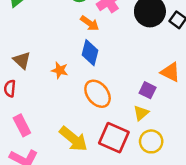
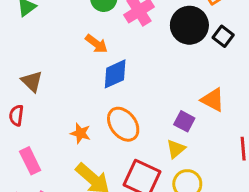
orange arrow: (90, 23) -> (96, 44), moved
blue diamond: (90, 53) -> (115, 74), turned 50
orange star: (60, 70) -> (80, 133), moved

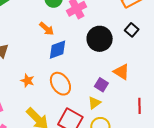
black circle: (189, 25) -> (100, 39), moved
orange star: (80, 133) -> (27, 81), moved

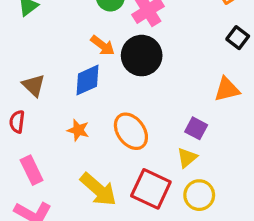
black circle: (100, 39) -> (142, 56), moved
blue diamond: (58, 50) -> (87, 80), moved
orange triangle: (121, 72) -> (227, 89), moved, turned -42

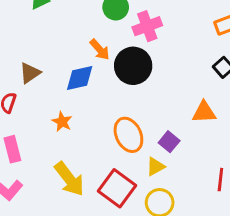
brown triangle: (34, 85) -> (30, 73), turned 30
orange ellipse: (131, 131) -> (128, 135), moved

